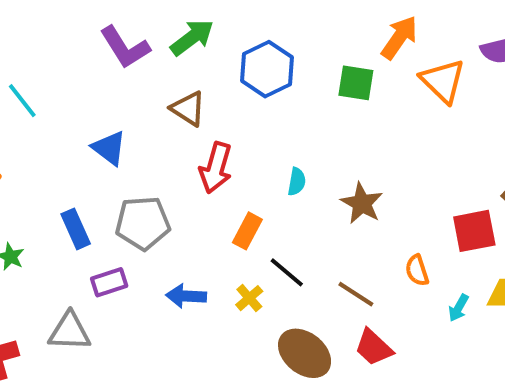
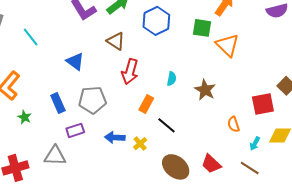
orange triangle: (443, 81) -> (227, 45), moved
brown line: (356, 294) -> (250, 168), moved
yellow cross: (249, 298) -> (140, 144), moved

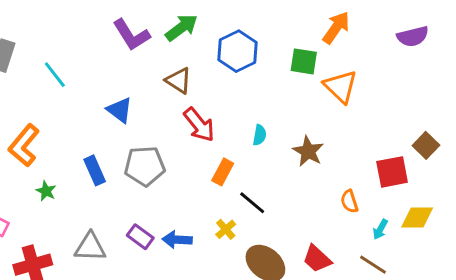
red arrow: (130, 72) -> (199, 125), turned -55
purple rectangle: (75, 130) -> (140, 237), moved, turned 54
blue arrow: (115, 137) -> (177, 240), moved
yellow cross: (140, 144) -> (226, 229), moved

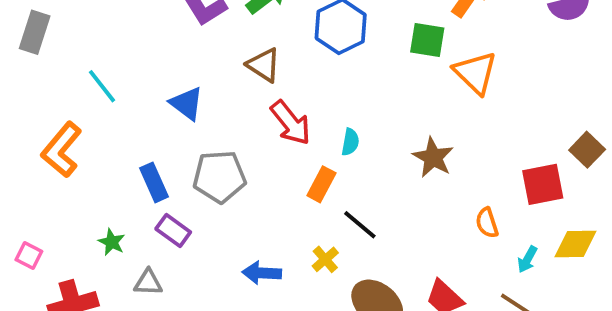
cyan line: (55, 75) -> (102, 86), moved
cyan semicircle: (260, 135) -> (350, 142), moved
green star: (46, 191) -> (112, 242), moved
purple rectangle: (140, 237) -> (173, 231), moved
gray triangle: (90, 247) -> (148, 282), size x0.7

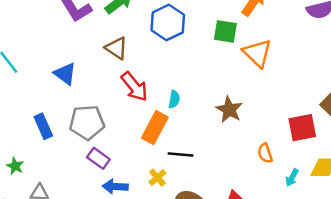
orange rectangle: (321, 184) -> (155, 128), size x1.4
black line: (360, 225) -> (180, 154), turned -35
purple rectangle: (173, 231) -> (98, 158), moved

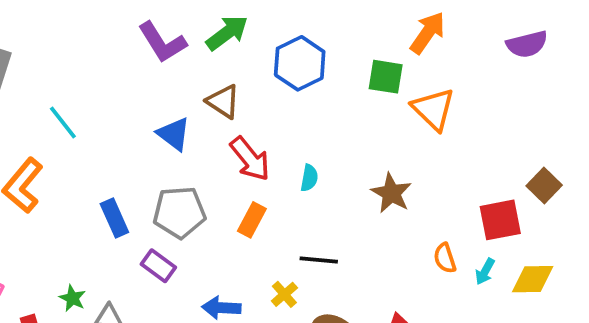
blue triangle: (65, 74) -> (174, 134), moved
orange rectangle: (155, 128) -> (252, 220), moved, size x0.7
purple rectangle: (98, 158) -> (158, 266), moved
green star: (15, 166) -> (72, 298), moved
cyan arrow: (292, 178) -> (485, 271), moved

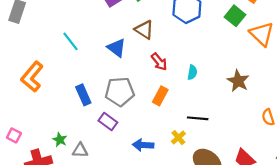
green square: (386, 77) -> (235, 16), turned 30
cyan line: (63, 123) -> (71, 41), moved
red arrow: (250, 159) -> (159, 62), size x0.7

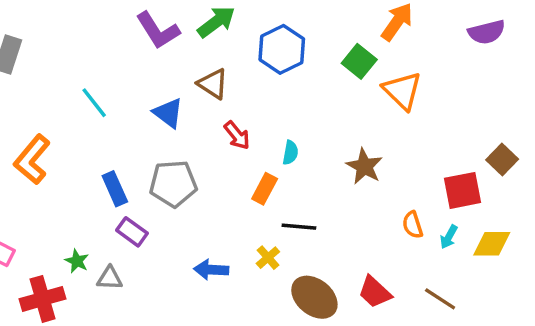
orange rectangle: (160, 96) -> (265, 189), moved
purple rectangle: (108, 122) -> (132, 232), moved

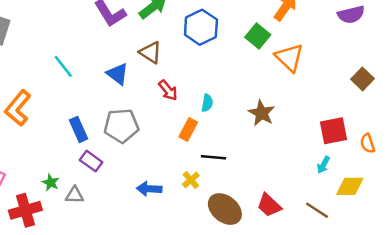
brown square: (502, 159) -> (363, 79), moved
orange semicircle: (413, 225) -> (368, 143), moved
yellow diamond: (492, 244) -> (350, 186), moved

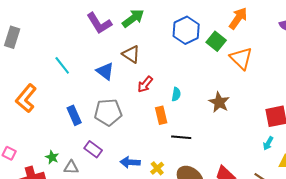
blue hexagon: (201, 27) -> (186, 30), moved
red arrow: (168, 90) -> (145, 84), turned 78
orange rectangle: (188, 129) -> (161, 115), turned -42
purple rectangle: (91, 161) -> (93, 149), moved
yellow cross: (191, 180) -> (157, 168), moved

